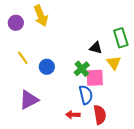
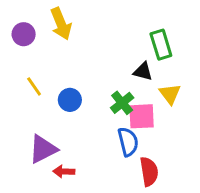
green rectangle: (121, 38) -> (161, 45), moved
red arrow: (73, 115) -> (64, 172), moved

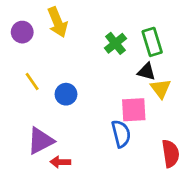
black triangle: (143, 72) -> (146, 72), moved
green cross: (122, 103) -> (115, 43), moved
red semicircle: (149, 172) -> (170, 154), moved

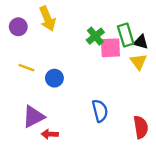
black triangle: (146, 72) -> (141, 42), moved
yellow line: (32, 81) -> (26, 68), turned -35
yellow triangle: (161, 89) -> (138, 62), moved
pink square: (134, 110) -> (110, 48), moved

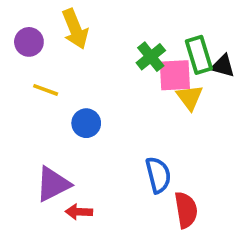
yellow triangle: (138, 62) -> (190, 97), moved
yellow line: (26, 68) -> (46, 90), moved
red semicircle: (141, 127) -> (186, 210), moved

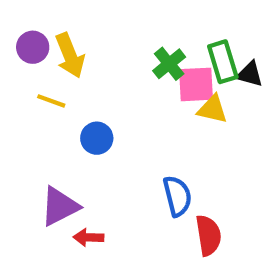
yellow arrow: (75, 29) -> (70, 55), moved
yellow triangle: (190, 97) -> (213, 109), turned -40

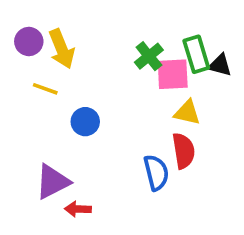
yellow triangle: (213, 109) -> (187, 113), moved
red semicircle: (208, 235) -> (184, 151), moved

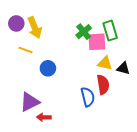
black triangle: (220, 65) -> (123, 68), moved

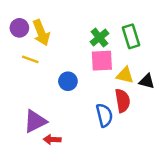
pink square: (97, 42) -> (102, 61), moved
blue circle: (48, 68) -> (68, 81), moved

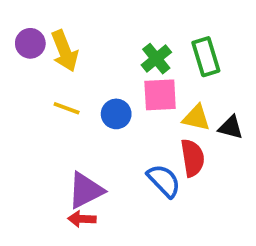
yellow line: (30, 59) -> (67, 108), moved
blue circle: (68, 81) -> (116, 114), moved
blue semicircle: (104, 115) -> (164, 181), turned -30
purple triangle: (35, 121) -> (86, 190), moved

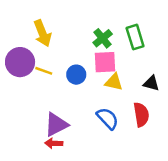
purple circle: (30, 43) -> (20, 62), moved, size x1.5
yellow triangle: (196, 118) -> (114, 82), moved
red semicircle: (193, 158) -> (141, 115), moved

